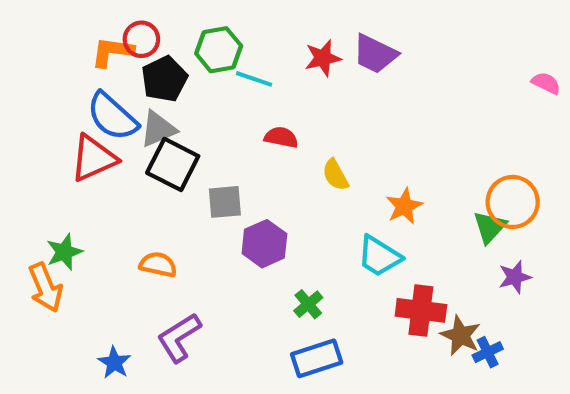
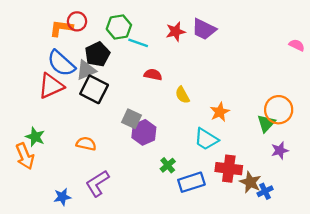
black pentagon: (164, 79) -> (97, 54), moved
gray square: (225, 202) -> (131, 119), moved, turned 30
green star: (64, 252) -> (35, 137), turned -30
blue rectangle: (317, 358) -> (191, 182), moved
blue star: (114, 363) -> (62, 197), turned 30

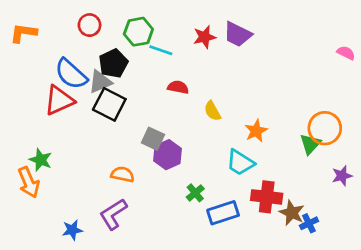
orange L-shape: (61, 28) -> (23, 33), moved
orange semicircle: (86, 144) -> (123, 174), moved
purple star: (280, 150) -> (342, 176), moved

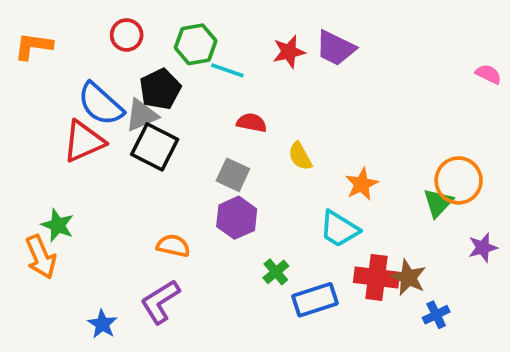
gray square: (153, 139) -> (233, 175), moved
brown star: (292, 213) -> (408, 277), moved
blue star: (72, 230) -> (102, 324), turned -30

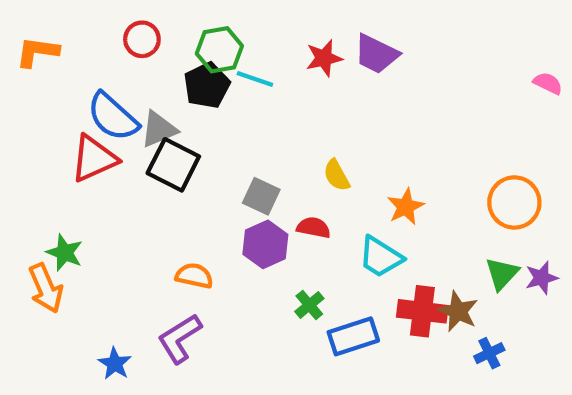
black pentagon: (160, 89) -> (207, 85), moved
red semicircle: (252, 123) -> (314, 228), moved
green triangle: (438, 203) -> (502, 274), moved

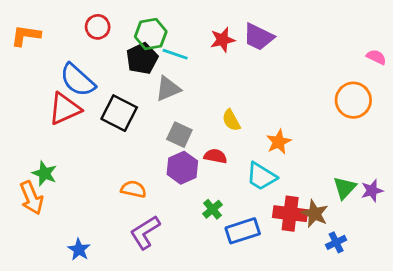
gray triangle: (159, 129) -> (168, 89), moved
orange circle: (514, 202) -> (353, 100), moved
purple L-shape: (180, 338) -> (145, 232), moved

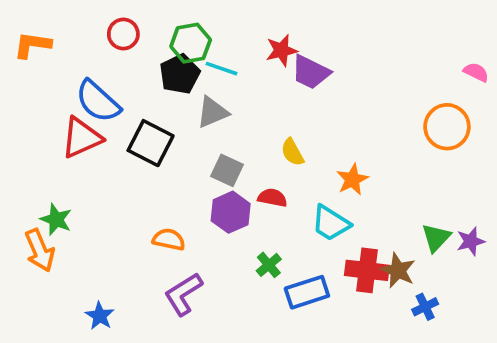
purple trapezoid: (258, 37) -> (311, 72), moved

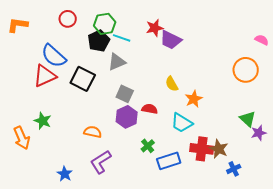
yellow semicircle: (292, 152) -> (172, 84), moved
green star: (56, 219) -> (43, 121), moved
green triangle: (436, 238) -> (248, 119), moved, turned -30
blue star: (100, 316) -> (65, 174), moved

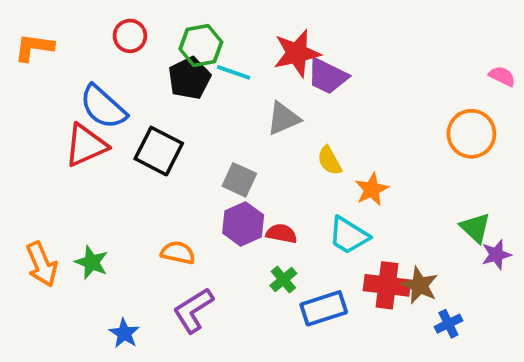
red star: (155, 28) -> (297, 53), size x1.4
gray triangle: (117, 62) -> (283, 118), moved
red semicircle: (150, 109) -> (281, 234), moved
green star: (43, 121) -> (92, 262), moved

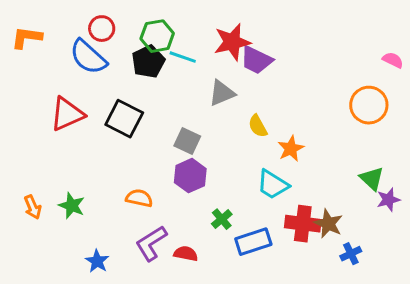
blue semicircle: (103, 107) -> (88, 57), moved
red semicircle: (281, 234) -> (186, 254), moved
orange arrow: (42, 264) -> (33, 207), size x0.7

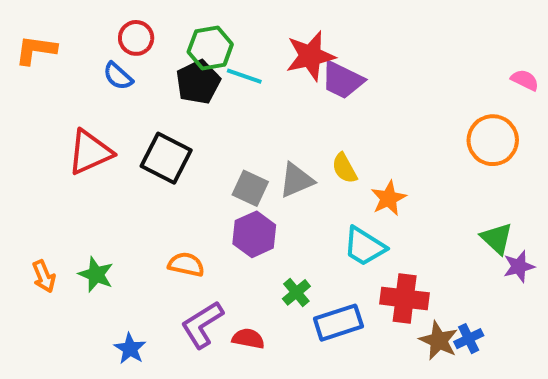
blue semicircle: (88, 57) -> (118, 76), size x0.6
gray triangle: (222, 93) -> (296, 180), moved
brown star: (328, 224) -> (439, 341), moved

